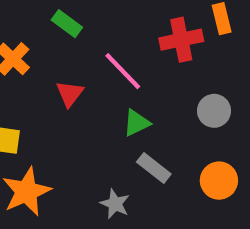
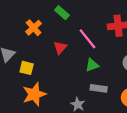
gray rectangle: (154, 168) -> (99, 88), turned -35

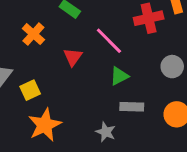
yellow square: (27, 68) -> (30, 90), turned -32

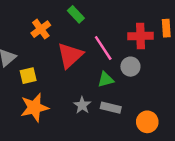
red triangle: (73, 57) -> (70, 55), size x1.6
gray circle: (172, 67) -> (130, 67), moved
gray star: (106, 132) -> (82, 105), moved

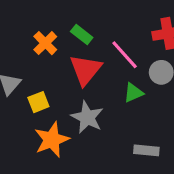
green rectangle: (76, 14) -> (82, 34), moved
gray star: (82, 105) -> (87, 117), moved, size x1.5
gray rectangle: (111, 108) -> (146, 150), moved

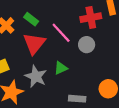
green triangle: (133, 93) -> (61, 68), moved

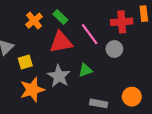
red triangle: (34, 43) -> (61, 42), turned 35

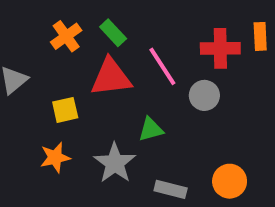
yellow square: (25, 62) -> (65, 110), moved
gray star: (59, 76) -> (115, 163), moved
orange star: (32, 90) -> (55, 158), size x0.7

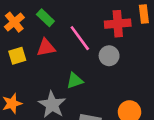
red triangle: (111, 77) -> (46, 48), size x0.7
yellow square: (65, 110) -> (17, 56), moved

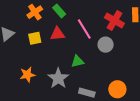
red cross: (118, 24) -> (114, 20), turned 30

